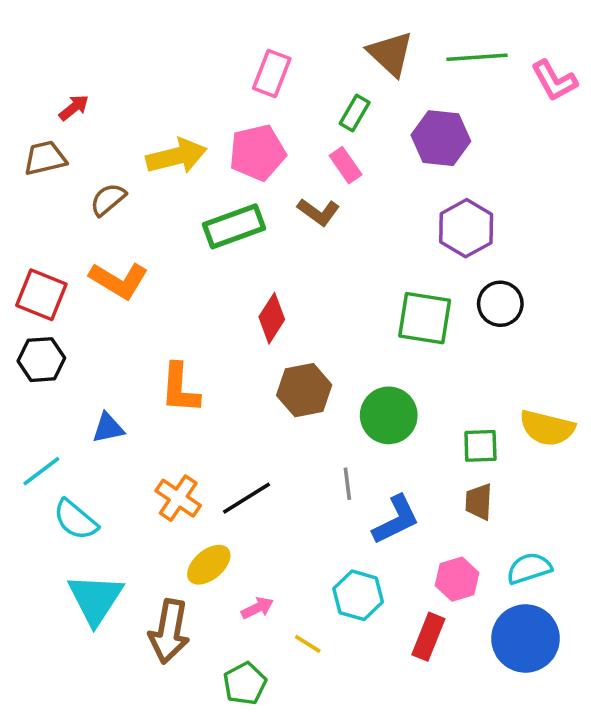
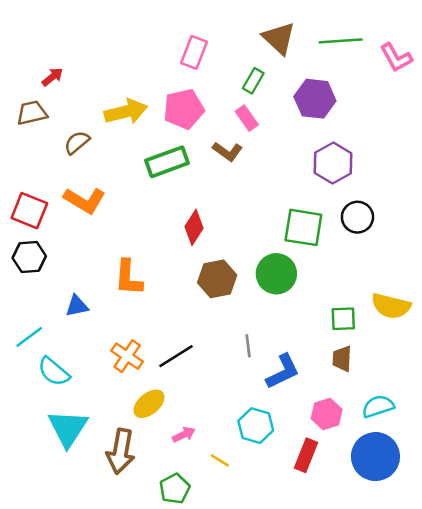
green circle: (389, 415) -> (276, 274), moved

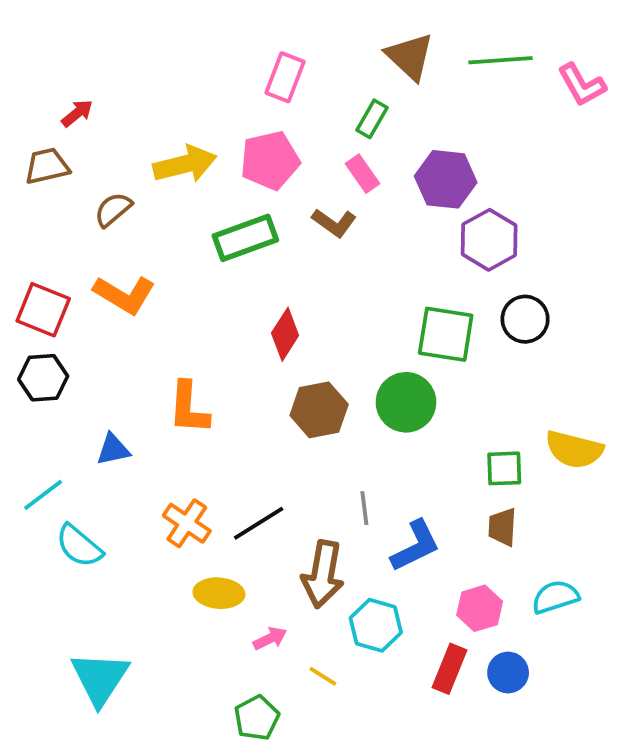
purple hexagon: (315, 99) -> (446, 179), moved
yellow ellipse: (149, 404) -> (219, 593), turned 44
cyan triangle: (68, 428) -> (100, 678), moved
brown arrow: (121, 451) -> (323, 574), moved
blue circle: (375, 457) -> (508, 673), moved, size x0.6

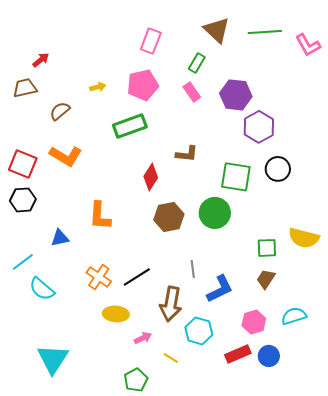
yellow arrow: (185, 164) -> (98, 87), size x0.5
brown L-shape: (334, 223) -> (187, 154), moved, turned -30
brown trapezoid: (502, 527) -> (266, 279), turned 30
red rectangle: (449, 669) -> (238, 354), turned 45

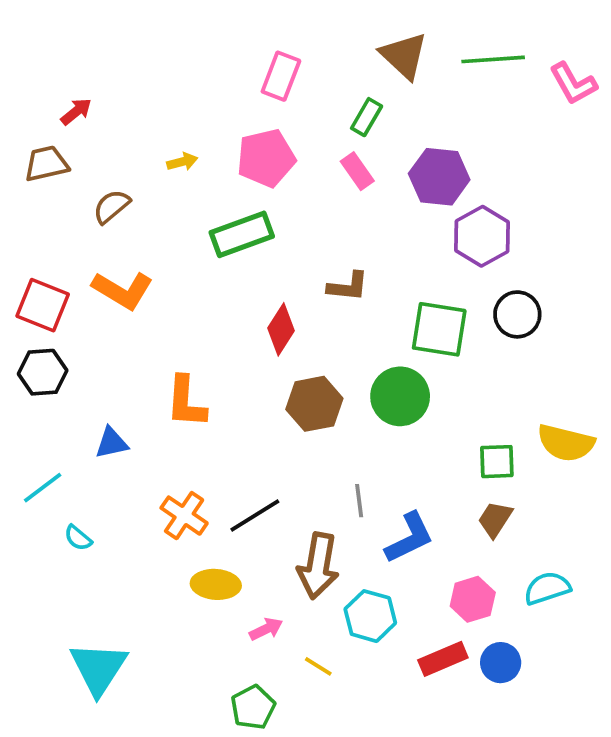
cyan semicircle: (42, 289) -> (78, 538), size x0.6

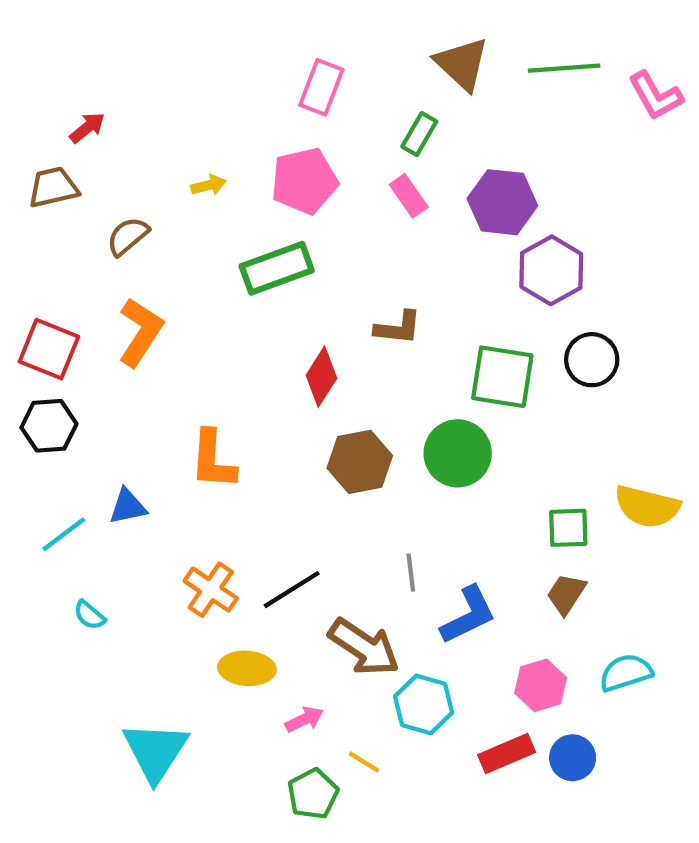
orange L-shape: (123, 290) -> (140, 332), turned -88
cyan line: (43, 488) -> (64, 534), moved
brown arrow: (318, 566) -> (364, 647), turned -66
cyan triangle: (98, 668) -> (155, 751), moved
green pentagon: (253, 707) -> (313, 794), moved

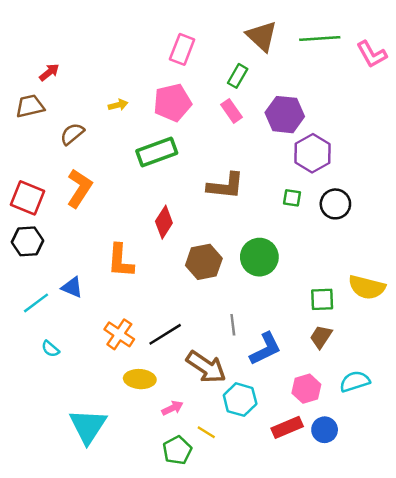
brown L-shape: (398, 328) -> (226, 186), size x1.4
red diamond: (321, 377) -> (164, 222), moved
green square: (502, 377) -> (292, 198), moved, size x0.5
blue triangle: (128, 507) -> (72, 287), turned 35

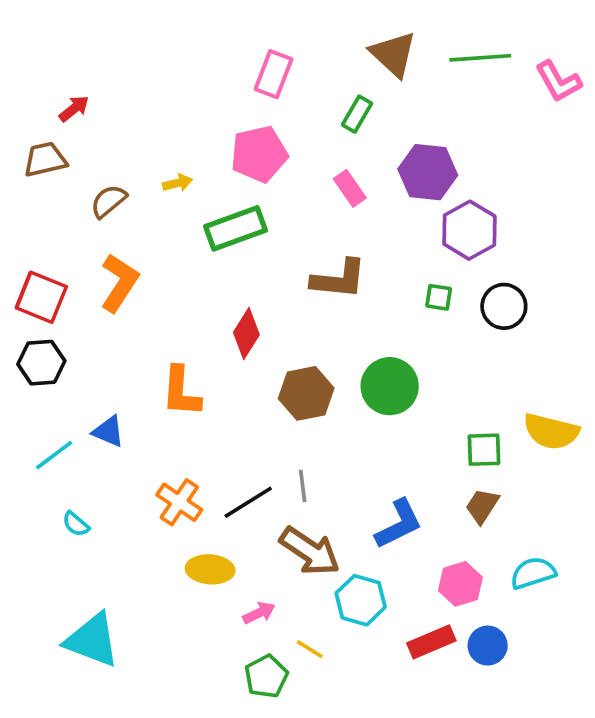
yellow arrow: (118, 105) -> (177, 183), moved
pink rectangle: (232, 111) -> (350, 188), moved
gray line: (233, 325) -> (303, 486), moved
cyan triangle: (88, 426) -> (92, 640), moved, turned -42

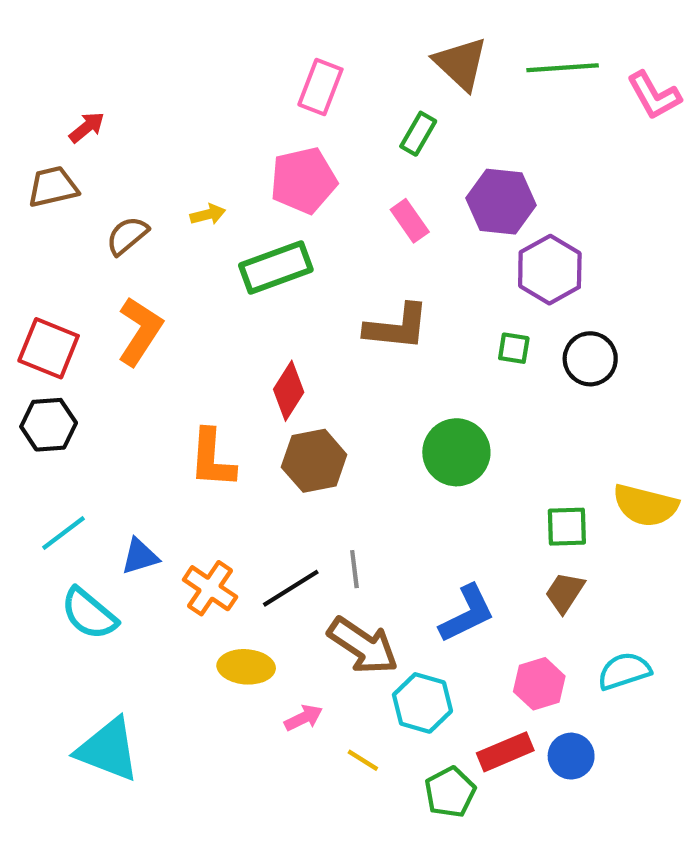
brown hexagon: (306, 393) -> (314, 461), moved
blue triangle: (108, 432) -> (140, 556), moved, turned -40
cyan semicircle: (76, 524) -> (89, 614), size x1.8
green pentagon: (266, 676) -> (450, 792), moved

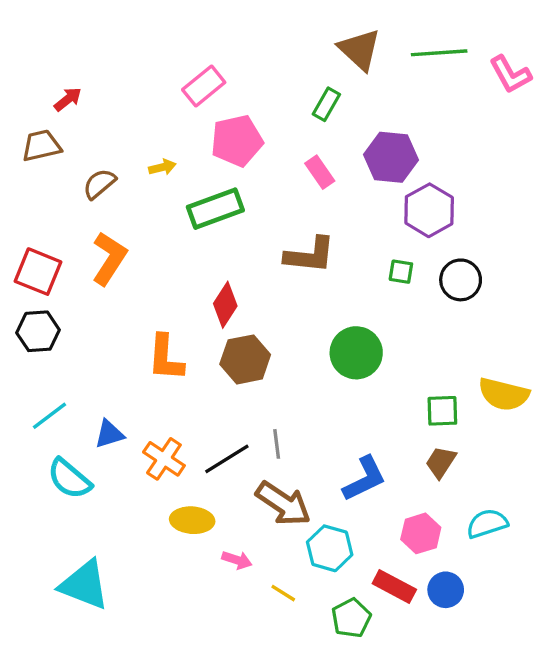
pink rectangle: (320, 87) -> (204, 86), moved, turned 30
pink arrow: (303, 718) -> (237, 560), turned 44
red rectangle: (505, 752) -> (394, 586), turned 51

